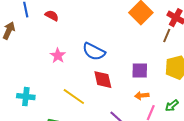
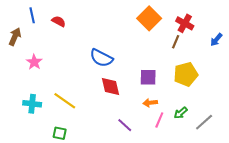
pink star: (58, 56) -> (34, 62), moved
yellow line: (74, 97) -> (65, 101), moved

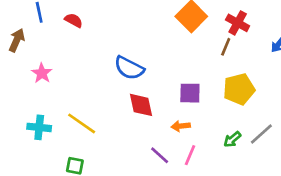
orange arrow: (150, 103) -> (181, 126), moved
pink line: (159, 120) -> (190, 155), moved
gray line: (204, 122) -> (261, 134), moved

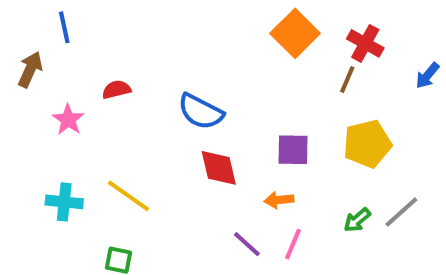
red semicircle: (74, 20) -> (116, 90), moved, turned -42

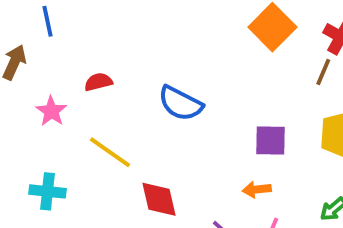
red diamond: (219, 168) -> (159, 199), moved
yellow line: (128, 196) -> (110, 152), moved

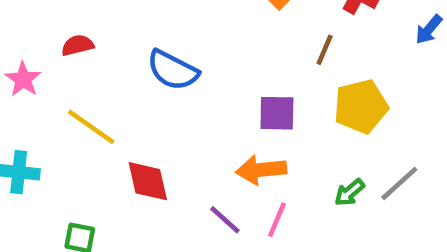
brown line: (323, 72) -> (325, 50), moved
orange arrow: (257, 189) -> (261, 170), size x1.5

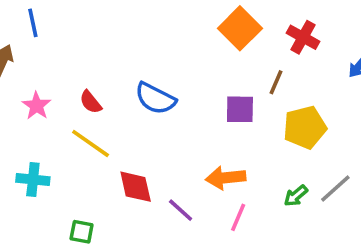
red semicircle: (78, 45) -> (91, 102), moved, turned -115
purple square: (277, 113) -> (240, 109), moved
purple line: (225, 220) -> (181, 210), moved

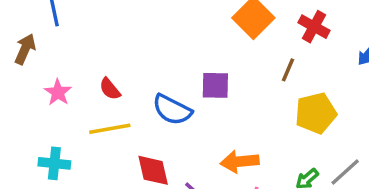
blue semicircle: (155, 98) -> (172, 110), moved
purple square: (240, 109) -> (215, 85), moved
yellow line: (91, 143) -> (110, 129), turned -45

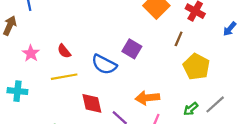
purple square: (215, 85) -> (132, 49), turned 30
yellow pentagon: (316, 113) -> (196, 67), turned -30
cyan cross: (54, 163) -> (17, 91), moved

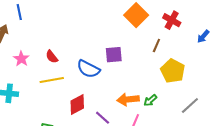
purple square: (132, 49) -> (114, 55), turned -36
red diamond: (92, 103) -> (77, 104), turned 75
green arrow: (191, 109) -> (150, 100), moved

